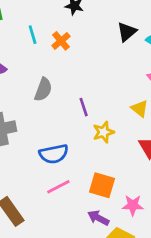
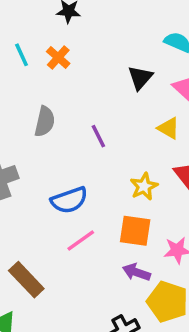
black triangle: (127, 32) -> (140, 78), moved
yellow star: (103, 132) -> (144, 186), moved

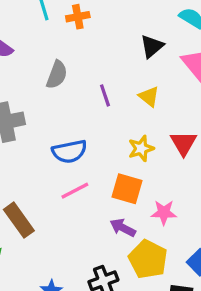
orange cross: (58, 58) -> (78, 17), turned 30
yellow triangle: (169, 128) -> (149, 97), moved

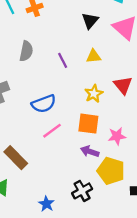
yellow triangle: (149, 97) -> (94, 56), turned -35

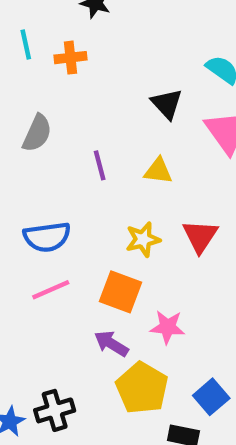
black triangle: (90, 21) -> (167, 104), turned -36
black cross: (82, 191) -> (55, 410), moved

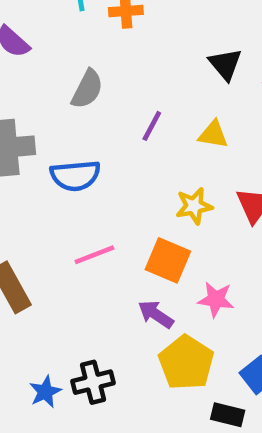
purple line: (100, 165) -> (152, 126), turned 40
blue semicircle: (47, 237) -> (75, 176), moved

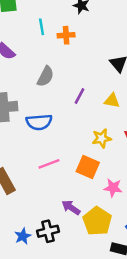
purple arrow: (156, 314) -> (71, 208), moved

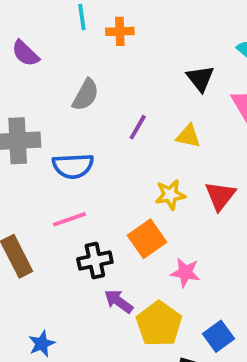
pink line: (49, 164) -> (69, 219), moved
orange square: (88, 167) -> (147, 239), turned 30
black cross: (48, 231) -> (95, 260), moved

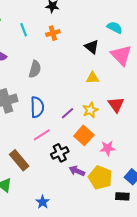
orange cross: (120, 31) -> (53, 33), moved
purple line: (138, 127) -> (68, 113), moved, turned 32
blue semicircle: (73, 166) -> (37, 107), turned -75

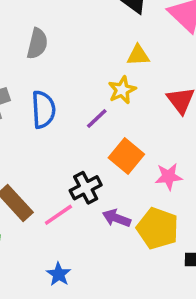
yellow star: (90, 110) -> (122, 90), moved
pink line: (42, 135) -> (58, 215), moved

